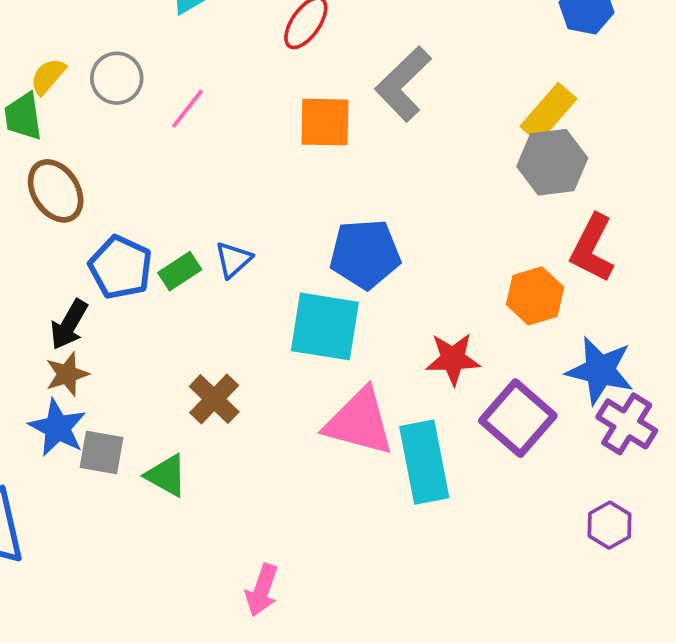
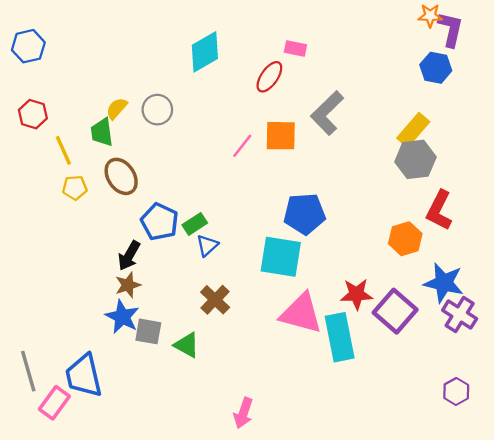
pink line: (187, 109) -> (242, 146), moved
blue triangle: (233, 260) -> (207, 245), moved
red star: (453, 359) -> (357, 294), moved
purple hexagon: (610, 525) -> (456, 391), moved

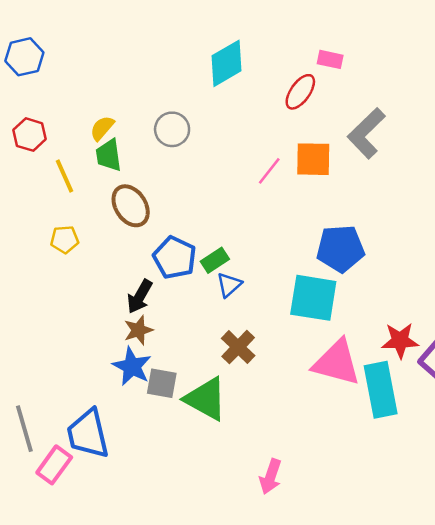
yellow semicircle: (117, 108) -> (102, 128), moved
yellow pentagon: (75, 188) -> (65, 239), moved
green triangle: (187, 345) -> (206, 399), size x1.5

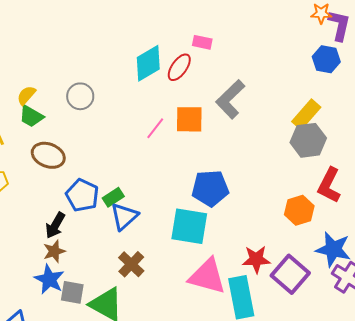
cyan diamond: (226, 63) -> (148, 63), moved
green trapezoid: (109, 155) -> (31, 116), turned -52
brown ellipse: (131, 206) -> (48, 155), turned -36
blue triangle: (229, 285) -> (124, 216), size x1.4

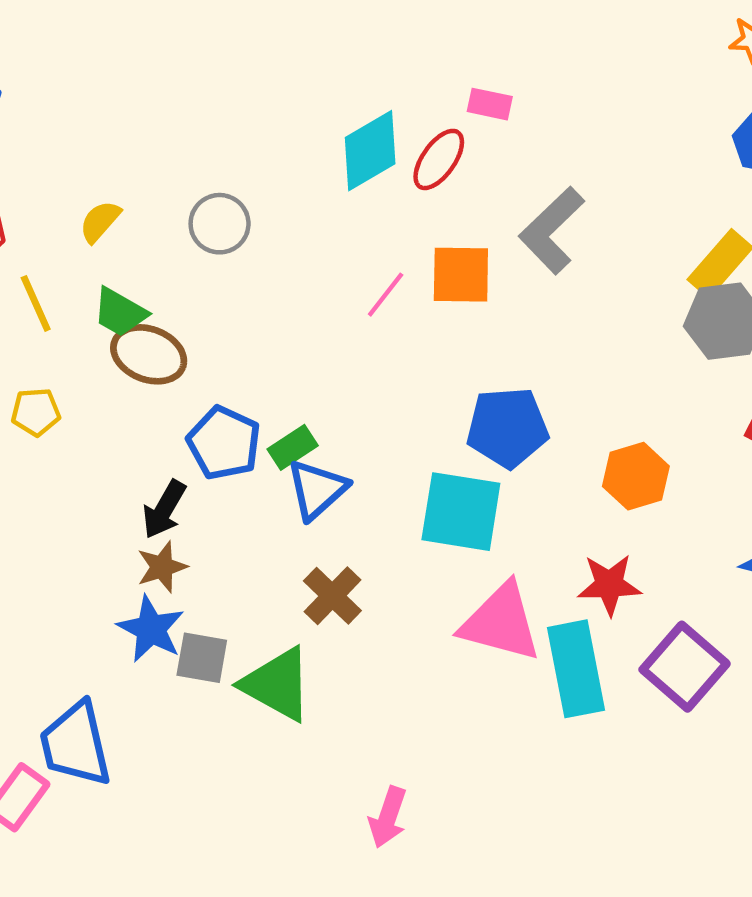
green trapezoid: (31, 116) -> (120, 312), moved
orange hexagon: (299, 210) -> (636, 476), moved
purple square: (290, 274) -> (685, 667), moved

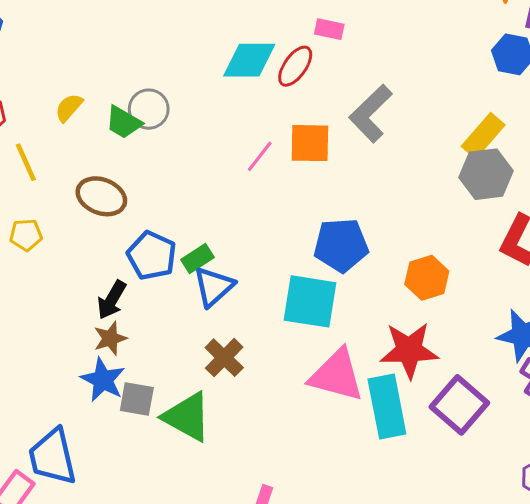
cyan diamond: (370, 151) -> (249, 60), turned 30
green trapezoid: (120, 312) -> (124, 122), moved
red star: (609, 585) -> (409, 350), size x1.4

